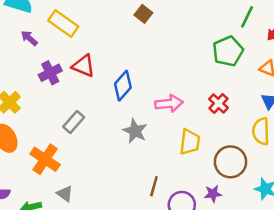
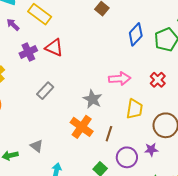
blue diamond: (123, 86) -> (136, 34), moved
orange cross: (45, 159) -> (82, 127), moved
brown line: (154, 186) -> (109, 134), moved

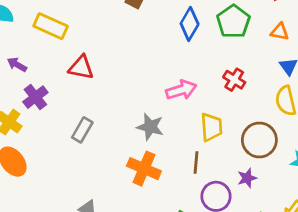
purple arrow: (13, 25) -> (17, 65), moved
purple cross: (28, 52) -> (35, 97), moved
brown line: (109, 134) -> (196, 163), moved

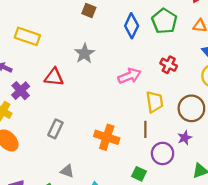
red triangle: (81, 67) -> (54, 77), moved
gray star: (150, 127) -> (84, 53), moved, turned 30
gray rectangle: (82, 130) -> (55, 129), moved

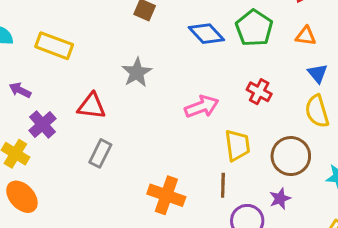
blue diamond: (132, 26) -> (206, 34), turned -70
gray rectangle: (55, 129) -> (100, 153), moved

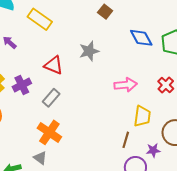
purple cross: (42, 124) -> (22, 85), moved
orange cross: (166, 195) -> (49, 132), moved
purple star: (280, 199) -> (153, 150), moved

